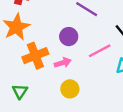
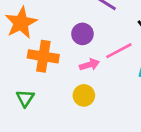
orange cross: (35, 56) -> (43, 56), turned 30
pink arrow: (63, 63) -> (89, 65), moved

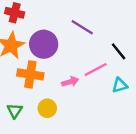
purple circle: (82, 34) -> (44, 44), moved, size x1.5
yellow circle: (84, 95) -> (47, 108), moved

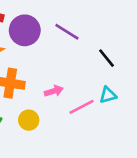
purple circle: (44, 44) -> (25, 30), moved
pink line: (96, 70) -> (81, 107), moved

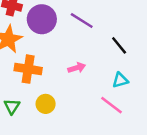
pink arrow: (54, 91) -> (77, 68), moved
pink line: (81, 107) -> (112, 105), moved, turned 65

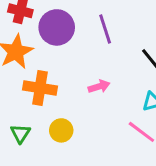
purple line: (82, 20) -> (105, 29), turned 40

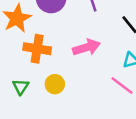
pink arrow: (99, 86) -> (86, 47), size x1.5

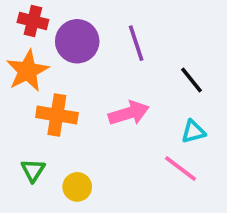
yellow circle: (55, 84) -> (77, 187), moved

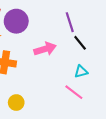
purple line: (136, 43) -> (70, 22), moved
pink arrow: (129, 113) -> (45, 49), moved

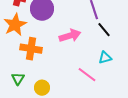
pink line: (74, 92) -> (87, 75), moved

